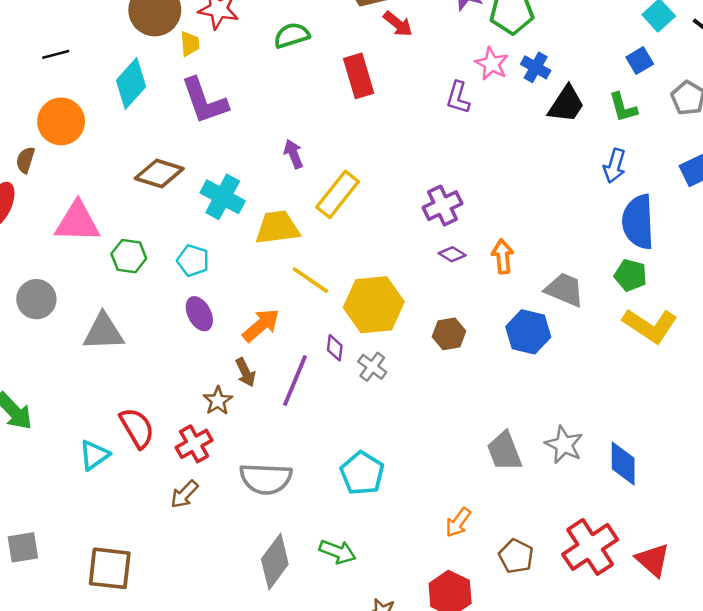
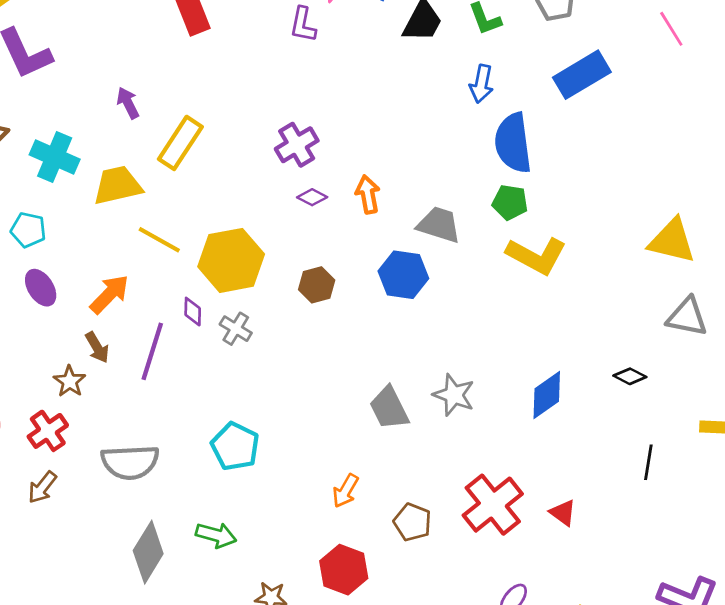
blue diamond: (623, 463) -> (547, 395), moved, turned 60
red triangle: (653, 560) -> (563, 513), size x0.7

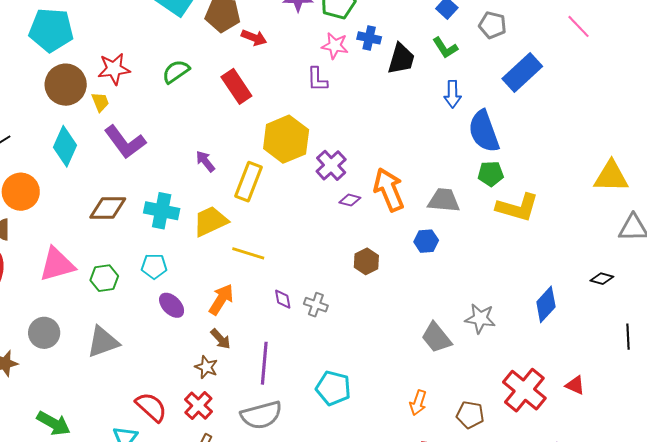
orange arrow: (368, 194) -> (389, 190), size x1.6
yellow hexagon: (231, 260) -> (286, 139), moved
blue hexagon: (403, 275) -> (426, 241), size x0.7
purple line: (152, 351) -> (264, 363), moved

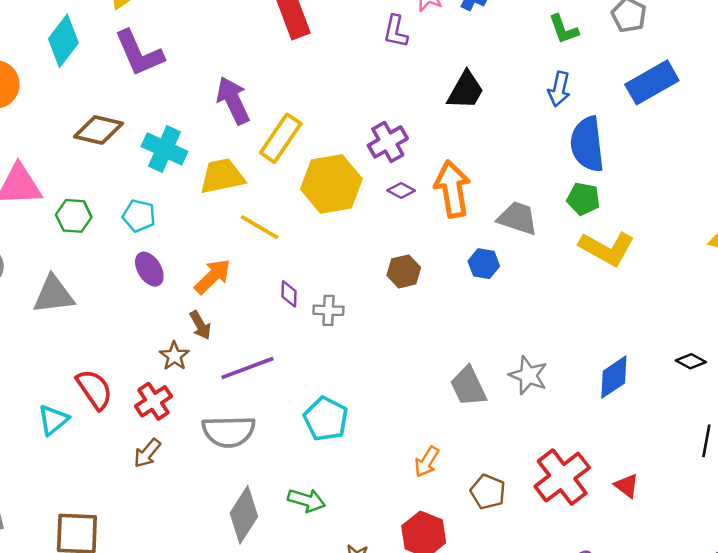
black trapezoid: (401, 59) -> (466, 90), moved
yellow hexagon: (286, 139) -> (331, 184), moved
purple arrow: (205, 161) -> (233, 100), size x1.6
gray cross: (316, 305) -> (328, 310), turned -30
purple line: (264, 363) -> (247, 368), turned 51

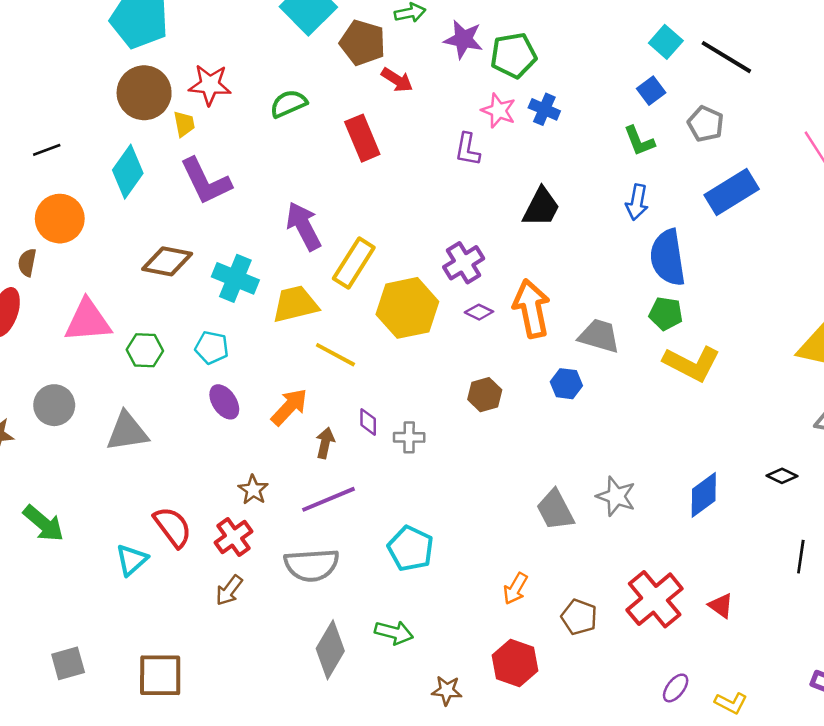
brown arrow: (200, 325) -> (325, 443), moved, turned -136

